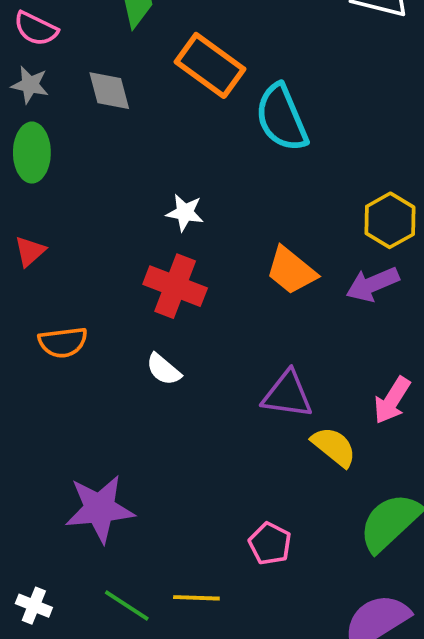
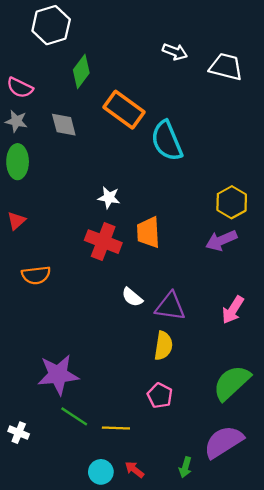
orange trapezoid: (291, 271) -> (148, 232), moved, turned 48
white semicircle: (164, 369) -> (132, 297), moved
yellow semicircle: (334, 447) -> (163, 346), moved, turned 60
green line: (127, 606) -> (74, 416), moved

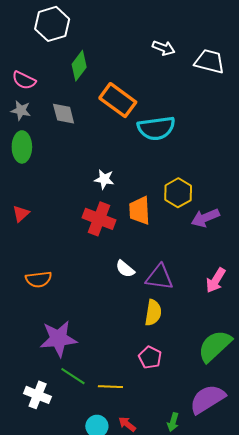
cyan semicircle: (167, 141) -> (156, 128), turned -75
yellow hexagon: (232, 202) -> (178, 193), moved
red triangle: (16, 221) -> (21, 214), moved
orange semicircle: (36, 275) -> (39, 279), moved
white cross: (19, 433) -> (38, 395), moved, size x1.4

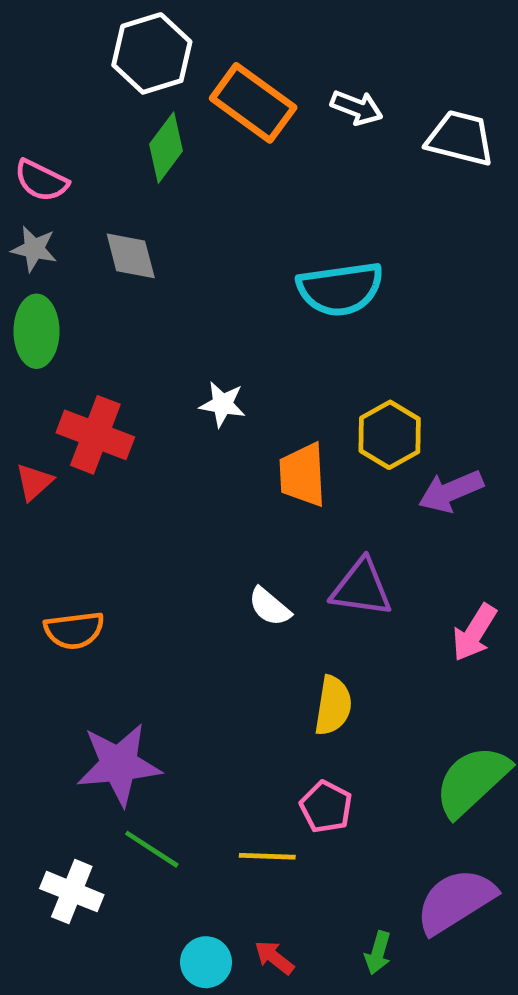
white hexagon: (52, 24) -> (152, 53), moved
orange rectangle: (118, 100) -> (253, 103), moved
red cross: (99, 219) -> (95, 435), moved
purple triangle: (159, 277) -> (361, 588), moved
yellow line: (110, 387) -> (267, 856), moved

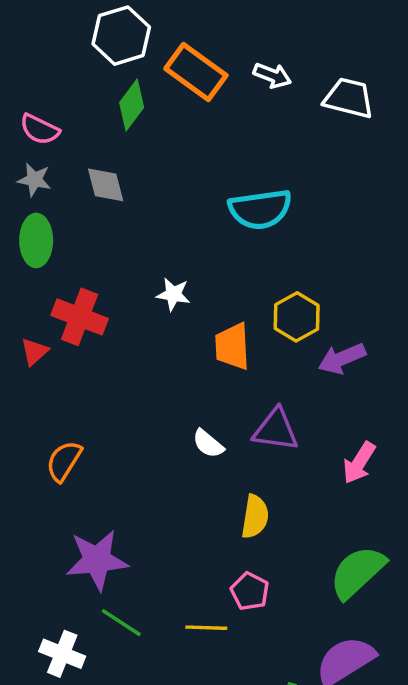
orange semicircle: (74, 630) -> (64, 461), turned 129

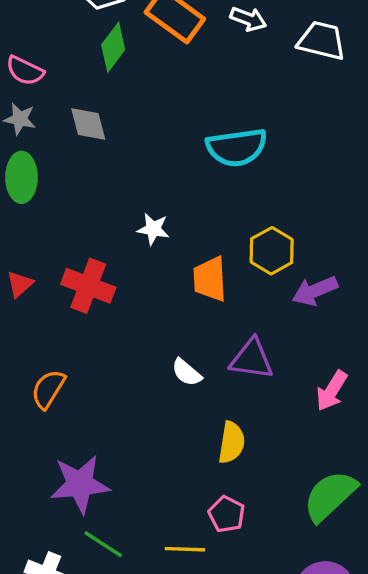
red cross: (80, 317) -> (88, 286), moved

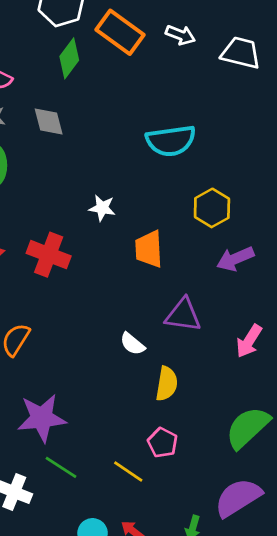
yellow hexagon: (272, 251) -> (212, 208), moved
white semicircle: (187, 372) -> (132, 344), moved
yellow line: (185, 549) -> (128, 471), turned 32

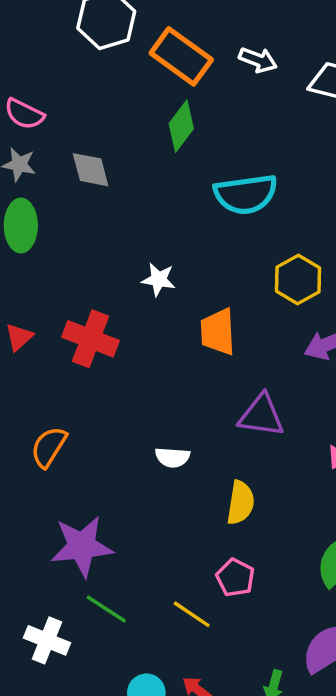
green diamond: (69, 58) -> (181, 126), moved
white semicircle: (132, 344) -> (172, 457), moved, turned -36

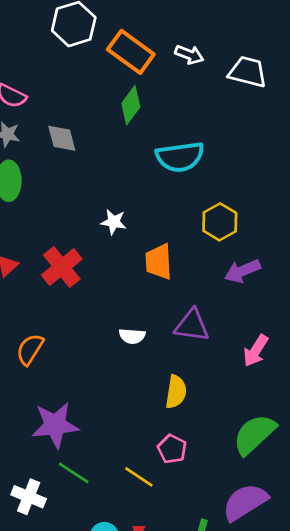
red cross: (91, 339) -> (62, 267), turned 30
white semicircle: (172, 457) -> (132, 336), moved

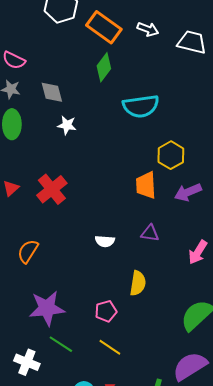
white star: (114, 222) -> (67, 125), moved
orange trapezoid: (159, 262) -> (146, 185), moved
purple triangle: (192, 325) -> (150, 233), size x0.7
pink pentagon: (172, 449) -> (106, 311), moved, turned 30

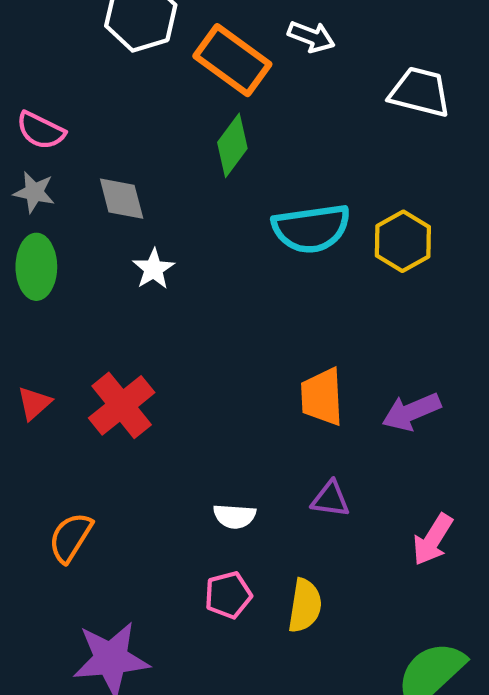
white arrow: (148, 29) -> (311, 37), moved
white star: (67, 125) -> (154, 269), turned 30
yellow hexagon: (171, 155) -> (403, 241), moved
pink pentagon: (106, 311) -> (228, 595), moved

